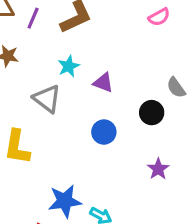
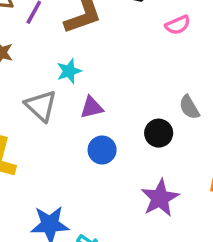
purple triangle: (103, 83) -> (92, 107), moved, turned -40
purple star: (158, 169) -> (160, 198), size x1.5

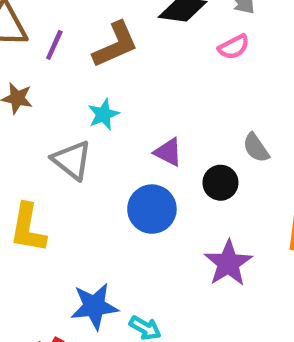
purple triangle: (92, 107) -> (168, 152), moved, turned 45
blue circle: (102, 150) -> (152, 209), size x1.4

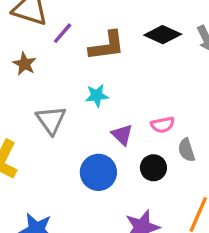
pink semicircle: (234, 47) -> (163, 125), moved
cyan star: (103, 114) -> (97, 96), moved

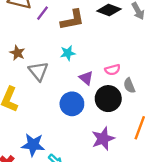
brown star: (24, 64) -> (17, 53), moved
black circle: (153, 168) -> (108, 99), size x1.5

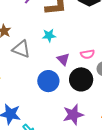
gray triangle: (38, 71) -> (21, 49), turned -36

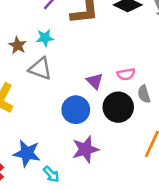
cyan star: (49, 36) -> (45, 38), moved
purple star: (73, 115) -> (85, 149), moved

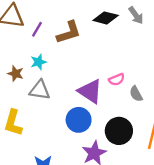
purple triangle: (95, 81) -> (90, 91), size x1.6
black circle: (118, 107) -> (119, 131), moved

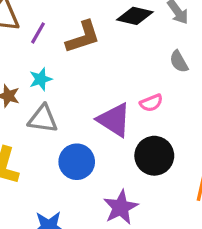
gray semicircle: (136, 94) -> (179, 62), moved
blue circle: (79, 120) -> (77, 162), moved
black circle: (119, 131) -> (154, 156), moved

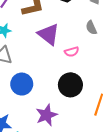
purple triangle: (114, 120) -> (49, 34), moved

